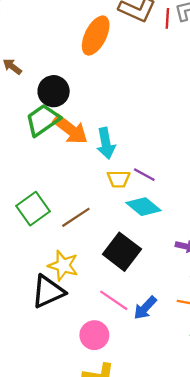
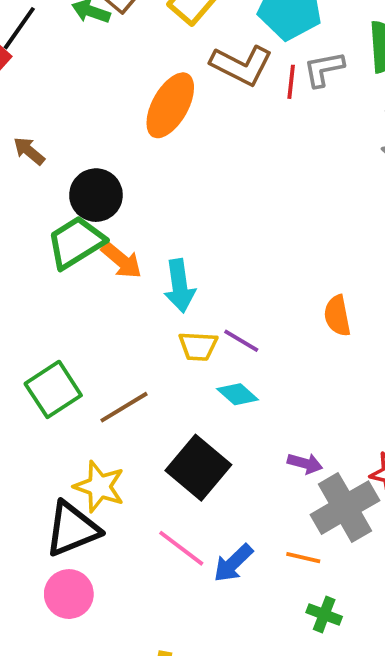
orange arrow: (71, 130) -> (121, 260), size x0.7
cyan diamond: (143, 207) -> (238, 394), size x0.7
pink circle: (94, 335) -> (69, 594), moved

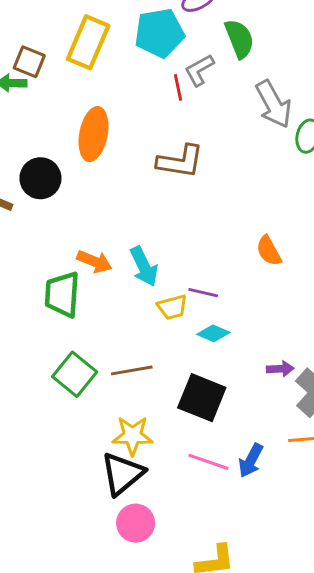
brown L-shape: (241, 65) -> (180, 161), moved
black circle: (96, 195) -> (40, 178), moved
green trapezoid: (76, 242) -> (62, 294), moved, turned -36
brown line: (124, 407) -> (132, 370), turned 39

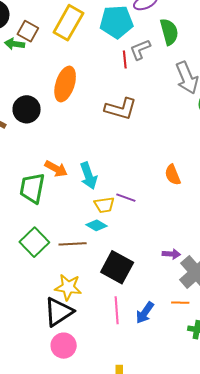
cyan diamond: (213, 333) -> (97, 225), moved
pink line: (208, 462) -> (117, 310), turned 60

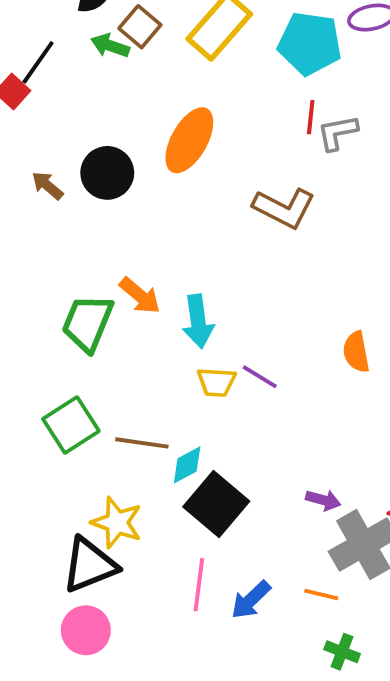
gray L-shape: (140, 49) -> (338, 133), moved
cyan diamond: (97, 225) -> (187, 465), moved, turned -70

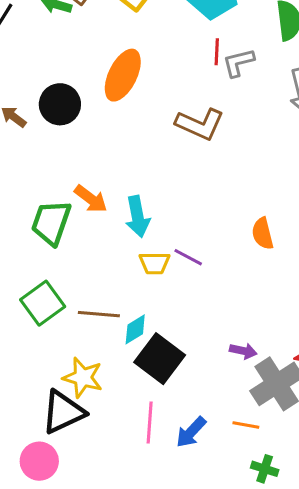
pink circle: (86, 630) -> (39, 461), moved

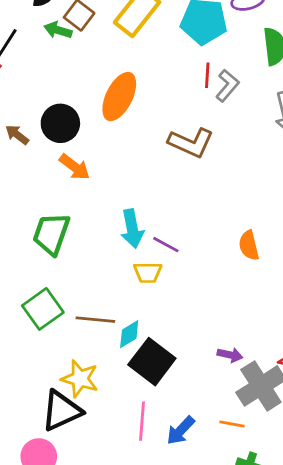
gray L-shape: (238, 63) -> (227, 86), turned 144
orange arrow: (91, 199) -> (75, 167), moved
purple line: (188, 257) -> (166, 245), moved

